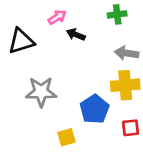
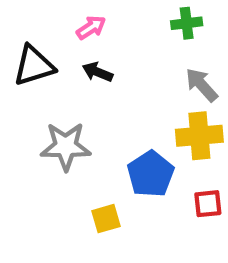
black arrow: (76, 34) -> (98, 72), moved
gray arrow: (126, 53) -> (202, 85), turned 40

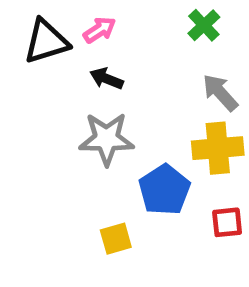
green cross: (187, 23) -> (204, 25), turned -36
black triangle: (34, 66) -> (46, 41), moved
gray star: (66, 146) -> (106, 139), moved

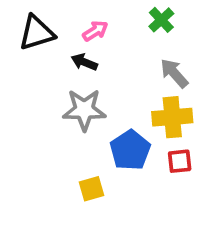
pink arrow: (100, 30) -> (95, 31), moved
red square: (227, 222) -> (180, 161), moved

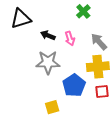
green cross: (161, 20) -> (83, 11), moved
pink arrow: (95, 31) -> (70, 38), moved, turned 104

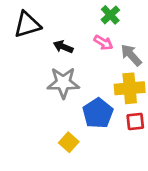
pink arrow: (70, 38) -> (103, 43), moved, turned -40
yellow square: (52, 107) -> (69, 142), turned -32

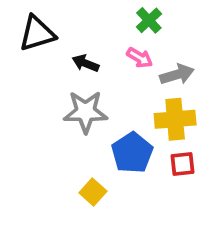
gray arrow: (131, 55) -> (177, 74), turned 115

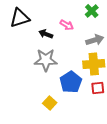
green cross: (149, 20) -> (92, 11), moved
pink arrow: (140, 58) -> (67, 25), moved

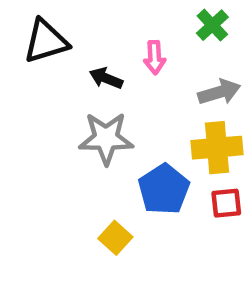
pink arrow: (67, 25) -> (155, 57), turned 56

